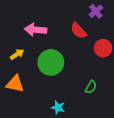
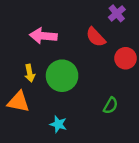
yellow arrow: (17, 54) -> (30, 73), moved, turned 112
cyan star: (58, 107) -> (58, 124), moved

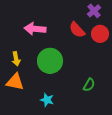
red circle: (126, 58) -> (100, 34), moved
yellow arrow: (30, 73) -> (16, 59), moved

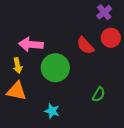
pink arrow: (35, 29) -> (31, 44), moved
red semicircle: (77, 30) -> (85, 46), moved

